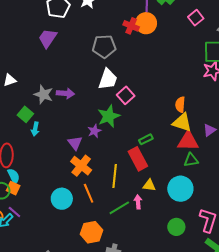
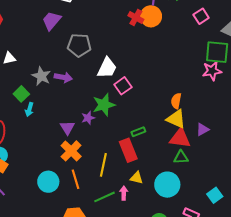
gray pentagon: (104, 46) -> (79, 45), moved

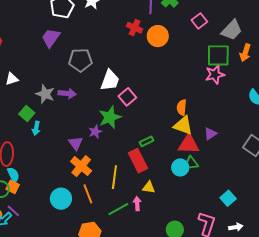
orange circle: (151, 16) -> (158, 36), moved
cyan circle: (167, 185) -> (180, 167), moved, size x0.7

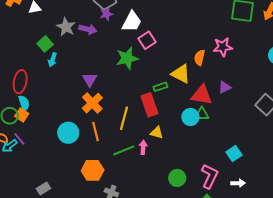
pink star: (215, 75) -> (223, 47), moved
yellow triangle: (183, 125) -> (181, 74), moved
purple star: (95, 132) -> (106, 14), moved

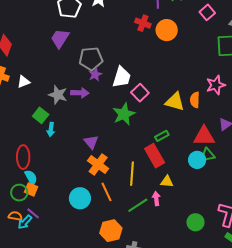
yellow triangle: (181, 74) -> (175, 102), moved

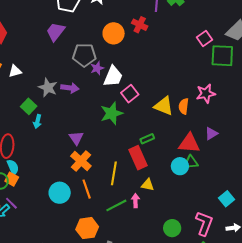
pink square: (207, 12) -> (204, 38), moved
orange circle: (167, 30) -> (114, 33), moved
purple star: (95, 74) -> (97, 68), moved

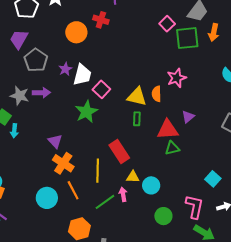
gray pentagon: (84, 55) -> (36, 60), moved, turned -30
green rectangle: (147, 139) -> (137, 119), moved, turned -56
cyan circle: (180, 166) -> (151, 185), moved

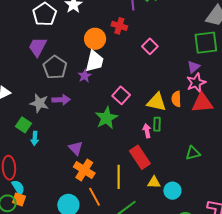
pink square: (167, 24) -> (150, 46), moved
white trapezoid: (82, 75) -> (94, 61), moved
purple triangle: (188, 117) -> (194, 67), moved
red triangle: (168, 130) -> (202, 103), moved
pink arrow: (123, 194) -> (147, 131), moved

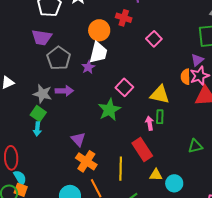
purple trapezoid: (38, 47) -> (42, 37), turned -110
orange semicircle: (176, 99) -> (186, 77), moved
green square: (24, 125) -> (38, 114), moved

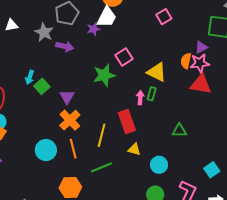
gray star: (42, 94) -> (44, 32), moved
green square: (38, 114) -> (42, 86), moved
cyan circle: (174, 183) -> (159, 165), moved

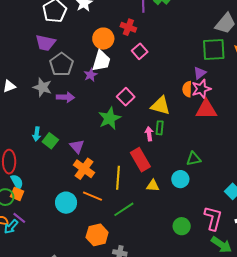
pink square: (164, 17) -> (140, 51), moved
orange line: (73, 149) -> (93, 196), turned -42
cyan circle: (159, 165) -> (180, 179), moved

